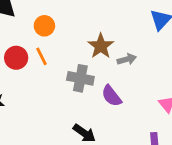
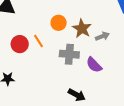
orange circle: (44, 26) -> (59, 23), moved

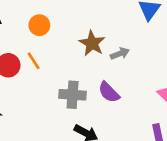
orange circle: (59, 23) -> (39, 25), moved
gray cross: (69, 54) -> (73, 95), moved

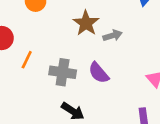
orange line: (34, 61) -> (27, 60), moved, turned 54

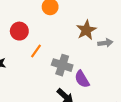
purple semicircle: (99, 73) -> (82, 79), moved

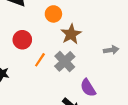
brown star: (86, 30) -> (71, 34), moved
gray cross: (62, 65) -> (65, 61), moved, turned 30

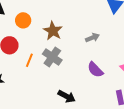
orange circle: (53, 14) -> (23, 20), moved
purple semicircle: (88, 88) -> (95, 70), moved

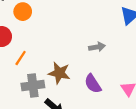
brown star: (53, 31) -> (59, 73), moved, turned -30
gray cross: (52, 57) -> (33, 85), moved, turned 36

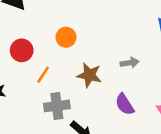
orange circle: (23, 12) -> (66, 37), moved
brown star: (59, 73) -> (89, 75), moved

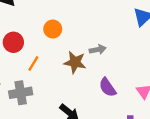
gray arrow: (130, 63) -> (98, 50), moved
gray cross: (57, 106) -> (21, 93), moved

